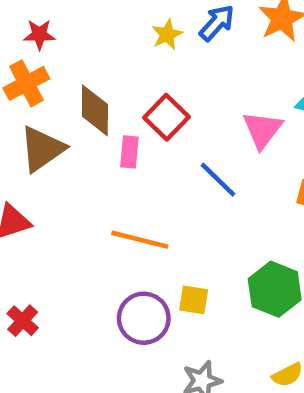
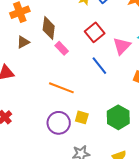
red square: (166, 117) -> (95, 32), moved
brown triangle: (42, 149) -> (23, 42), size x0.6
pink rectangle: (129, 152) -> (62, 48), turned -56

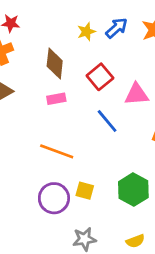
brown diamond: (49, 28) -> (55, 63), moved
pink triangle: (122, 46) -> (137, 94), turned 42
pink rectangle: (62, 48) -> (56, 99), turned -56

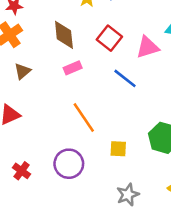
orange line: (57, 151) -> (84, 117), turned 48
purple circle: (54, 198) -> (69, 164), moved

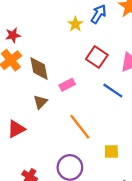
brown diamond: (64, 35) -> (39, 69), moved
brown triangle: (22, 71) -> (40, 102), moved

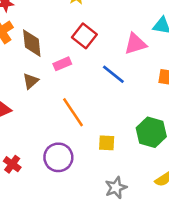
red square: (97, 57) -> (84, 36), moved

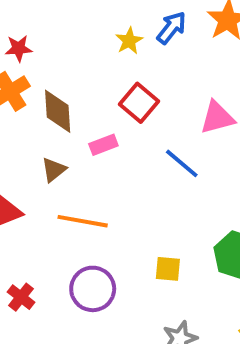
orange line: (73, 112) -> (83, 221), moved, turned -48

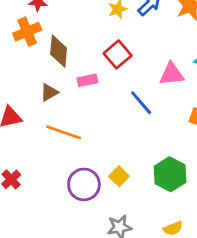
yellow square: (168, 269) -> (119, 176), turned 30
purple circle: (93, 289) -> (84, 184), moved

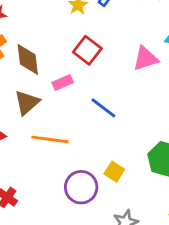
brown triangle: (49, 92) -> (27, 103), size x1.4
blue line: (141, 103) -> (103, 108), moved

